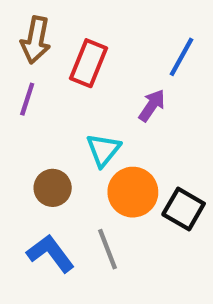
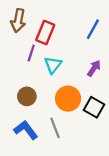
purple line: (27, 99) -> (31, 53), moved
purple arrow: (152, 105) -> (94, 68), moved
cyan triangle: (103, 150) -> (53, 65), moved

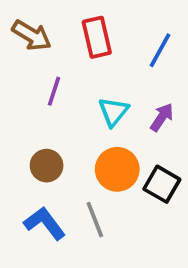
brown arrow: (18, 21) -> (32, 35), turned -70
red rectangle: (45, 32) -> (97, 37), moved, turned -35
cyan triangle: (53, 65) -> (113, 112), moved

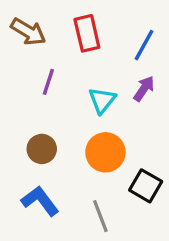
purple arrow: (162, 117) -> (144, 89), moved
black square: (162, 184) -> (146, 186), moved
gray line: (95, 220) -> (100, 216), moved

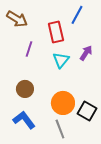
red rectangle: (87, 33) -> (56, 32), moved
blue line: (144, 45) -> (77, 15), moved
orange circle: (105, 152) -> (63, 103), moved

